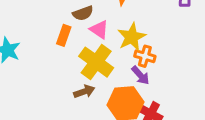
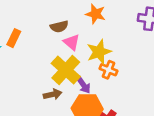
orange rectangle: (64, 35) -> (14, 38), moved
purple arrow: (140, 75) -> (83, 85), moved

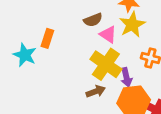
yellow star: (99, 52) -> (132, 25), moved
purple arrow: (83, 85) -> (126, 77), turned 30

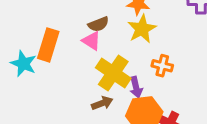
pink triangle: (108, 34) -> (91, 41), moved
orange rectangle: (47, 38) -> (48, 45), size x1.5

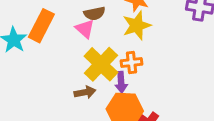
orange cross: (162, 66) -> (131, 63), moved, turned -30

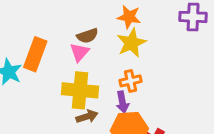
pink triangle: (85, 29) -> (79, 52), turned 36
yellow cross: (101, 64) -> (80, 90), moved, turned -32

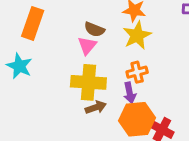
brown semicircle: (87, 36) -> (94, 29), turned 42
orange rectangle: (35, 54) -> (33, 23), moved

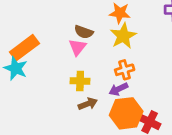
orange rectangle: (33, 23) -> (24, 48), moved, turned 36
yellow cross: (88, 82) -> (80, 81), size x0.6
purple arrow: (130, 93) -> (118, 89), turned 78

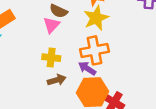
orange cross: (125, 70) -> (95, 50), size x1.5
purple arrow: (118, 89) -> (87, 68), turned 54

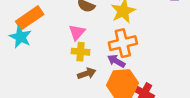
pink triangle: (51, 25) -> (77, 32), moved

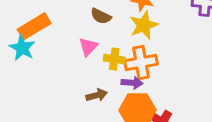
yellow cross: (80, 52) -> (114, 59), moved
purple arrow: (116, 61) -> (132, 83), turned 150

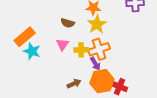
cyan star: (22, 48) -> (32, 51), moved
purple arrow: (132, 83) -> (95, 64), turned 64
brown arrow: (97, 95) -> (74, 84), moved

